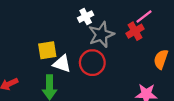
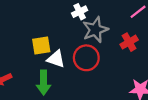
red cross: (135, 31) -> (129, 42), moved

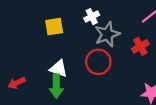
yellow square: (41, 45) -> (54, 27), moved
white triangle: (56, 59) -> (59, 68), moved

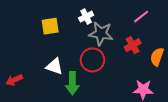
gray star: (107, 34) -> (101, 33), turned 30
green arrow: (56, 86) -> (72, 83), moved

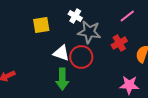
white cross: (86, 17) -> (75, 16), turned -32
white triangle: (54, 66) -> (61, 53), moved

